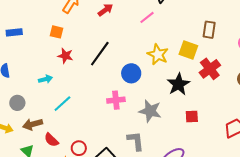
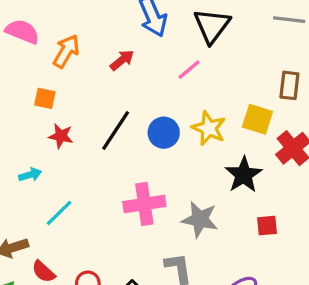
blue circle: (131, 73) -> (164, 133), moved
pink cross: (116, 100) -> (144, 204), size x1.4

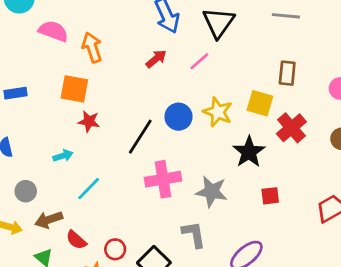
orange arrow: (66, 51) -> (92, 47), turned -48
red arrow: (122, 60) -> (156, 59), moved
orange square: (45, 98) -> (74, 89), size x1.5
black line: (116, 130) -> (140, 137), moved

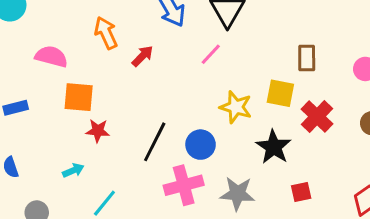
pink semicircle: (53, 31) -> (51, 57), moved
orange arrow: (92, 47) -> (106, 33), moved
red arrow: (156, 59) -> (143, 56), moved
blue circle: (178, 117) -> (201, 145), moved

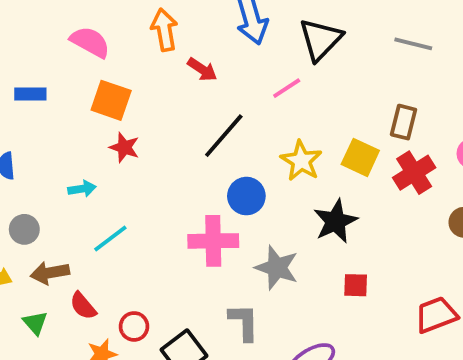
red arrow: (143, 56) -> (202, 69), turned 65
red cross: (317, 116) -> (414, 173), moved
black line: (155, 142) -> (224, 136), moved

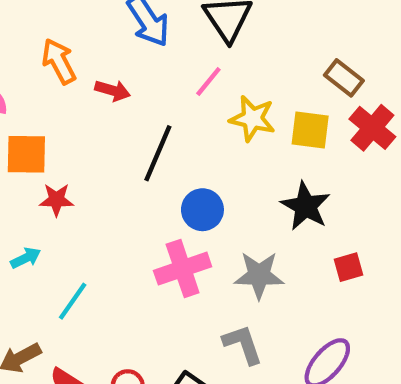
brown rectangle: (403, 122) -> (344, 78), turned -48
yellow star: (301, 161) -> (252, 119), moved

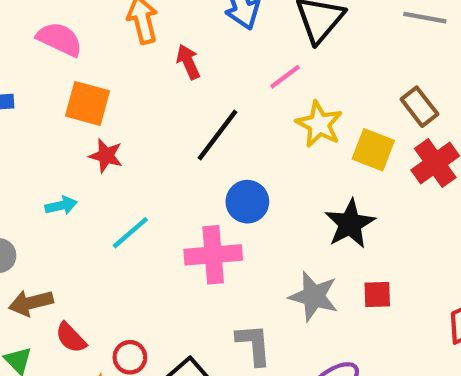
red arrow: (113, 91) -> (188, 62), turned -144
gray star: (259, 275) -> (314, 296), moved
cyan line: (73, 301) -> (130, 233), moved

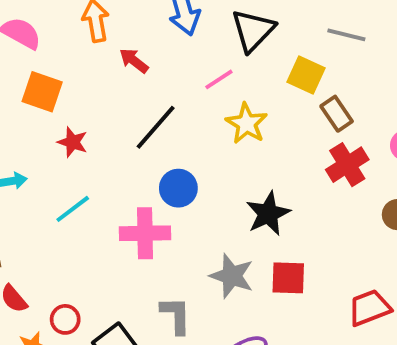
red arrow: (188, 62) -> (134, 61), turned -32
yellow square: (373, 150) -> (306, 75), moved
red star: (106, 156) -> (73, 142), moved
red square: (377, 294) -> (288, 278), size x1.4

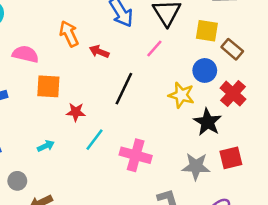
yellow star: (247, 123) -> (181, 95), moved
red cross: (347, 165) -> (233, 94), moved
blue circle: (178, 188) -> (205, 70), moved
cyan line: (73, 209) -> (95, 140), moved
pink cross: (145, 233) -> (136, 155), turned 32

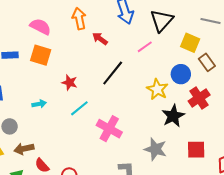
orange square: (48, 86) -> (41, 55), moved
red square: (231, 158) -> (196, 150), moved

